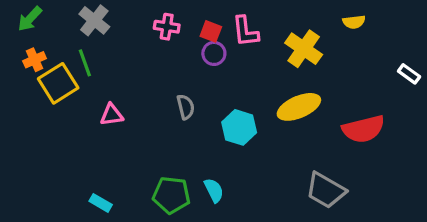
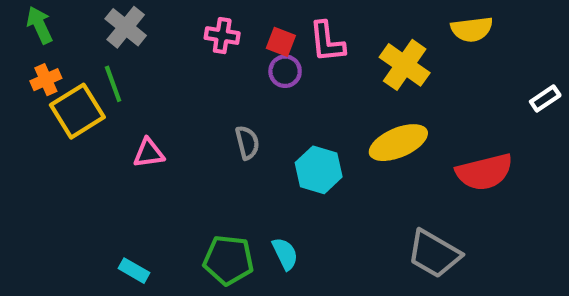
green arrow: (30, 19) -> (40, 25), turned 112
yellow semicircle: (354, 22) -> (472, 29), size x1.4
white rectangle: (409, 74) -> (545, 99), turned -70

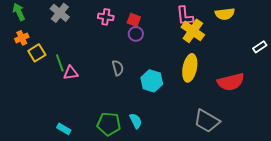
pink L-shape: (327, 42) -> (185, 16), moved
green line: (113, 84) -> (60, 63), moved
yellow square: (77, 111) -> (37, 53), size x0.7
yellow ellipse: (398, 143) -> (190, 68), turned -56

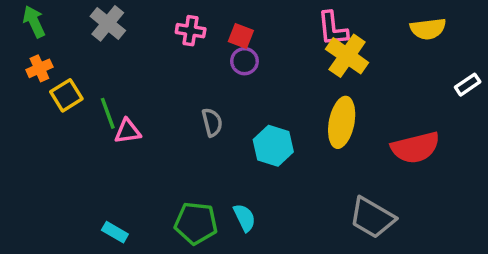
yellow semicircle: (225, 14) -> (428, 29), moved

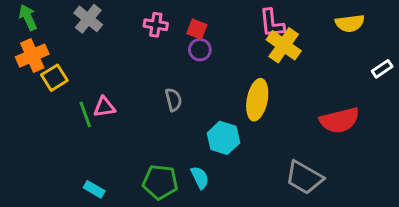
orange cross: (39, 68) -> (32, 56), size x1.5
green line: (108, 113) -> (85, 114), moved
yellow ellipse: (342, 122) -> (257, 100), moved
cyan hexagon: (273, 146) -> (223, 138), moved

